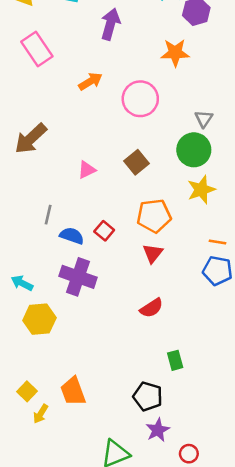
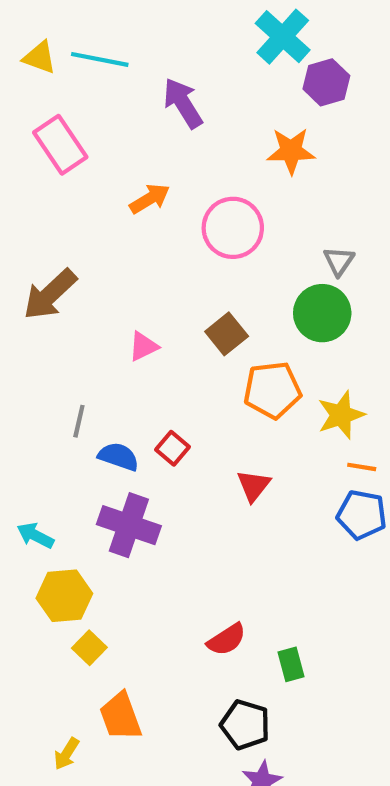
purple arrow: (110, 24) -> (183, 103), turned -48
yellow star: (201, 190) -> (341, 415), moved
orange pentagon: (154, 216) -> (272, 390), moved
red semicircle: (151, 308) -> (227, 639), moved
yellow square: (27, 391) -> (89, 648), moved

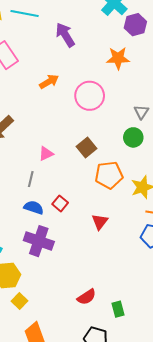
green circle: (322, 313) -> (133, 137), size x0.7
gray line: (79, 421) -> (31, 179), moved

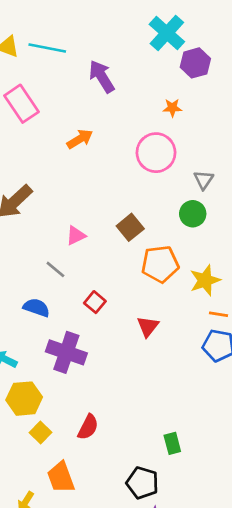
orange star: (118, 58) -> (172, 108), size x0.6
pink circle: (90, 96) -> (156, 153), moved
gray line: (31, 179) -> (55, 269), turned -63
blue semicircle: (34, 208) -> (36, 308), moved
red semicircle: (87, 297) -> (88, 427), moved, turned -30

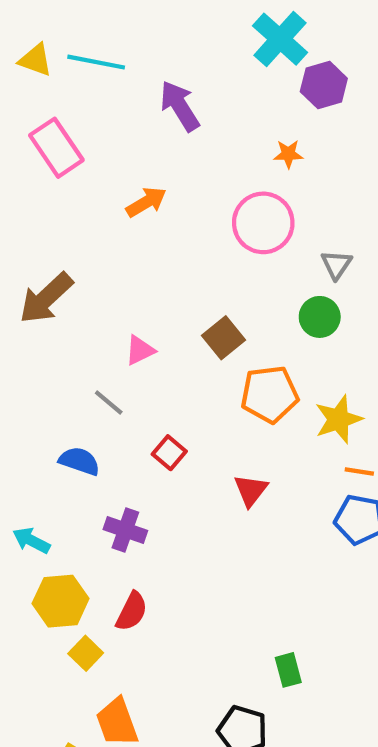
purple cross: (66, 352) -> (125, 530), size x0.7
red semicircle: (88, 427) -> (132, 611), moved

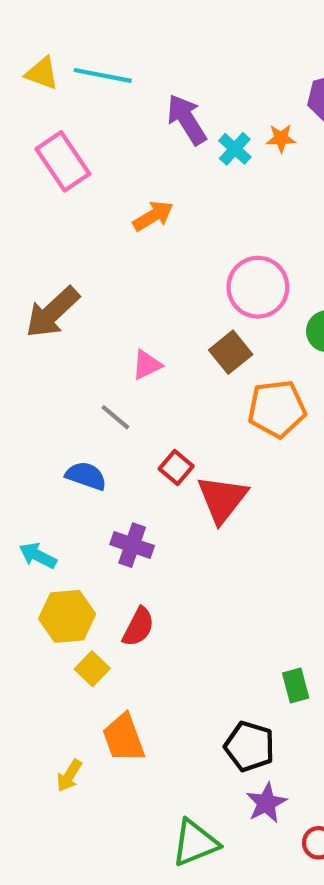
cyan cross: (280, 39) -> (235, 149), moved, size x0.6
orange star: (288, 154) -> (281, 138), moved
pink circle: (263, 223) -> (258, 287), moved
red triangle: (251, 490) -> (222, 499), moved, size x1.5

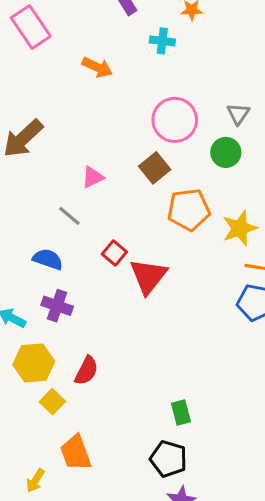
cyan cross: (235, 149) -> (162, 41), moved, turned -35
orange arrow: (153, 216) -> (97, 67), turned 56
purple cross: (132, 545) -> (57, 306), moved
green rectangle: (296, 686) -> (181, 412), moved

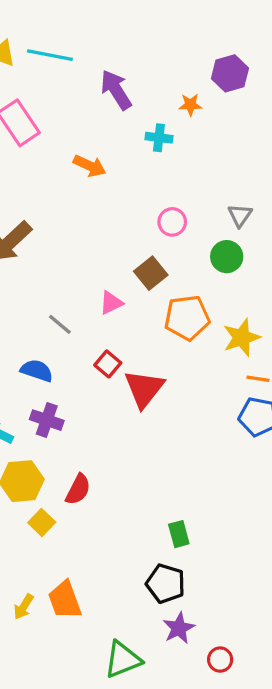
pink circle: (175, 120) -> (172, 222), size x0.6
pink triangle: (93, 177) -> (111, 303), moved
orange trapezoid: (76, 453) -> (65, 600), moved

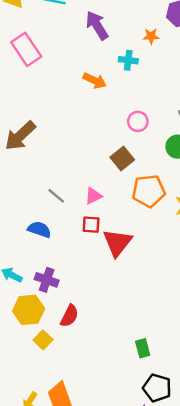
orange arrow: (90, 166) -> (95, 81), moved
pink triangle: (111, 303) -> (93, 196), moved
red square: (108, 364) -> (91, 225), turned -36
purple cross: (47, 420) -> (47, 280), moved
black pentagon: (166, 584) -> (157, 388), moved

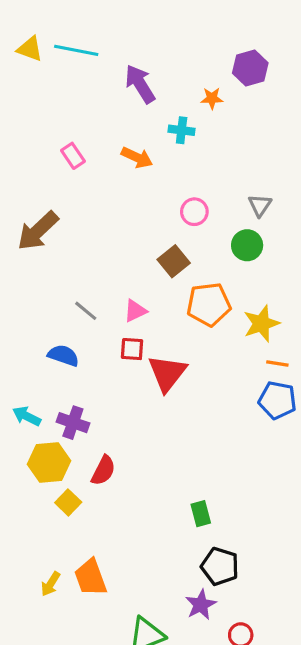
pink rectangle: (26, 49) -> (73, 156), moved, size x0.6

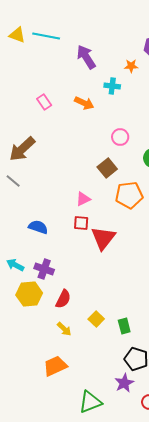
gray line: (86, 311) -> (13, 181), moved
yellow square: (68, 502) -> (96, 319), moved
orange trapezoid: (91, 578) -> (55, 366), turned 85
yellow arrow: (51, 584) -> (64, 329), moved, turned -77

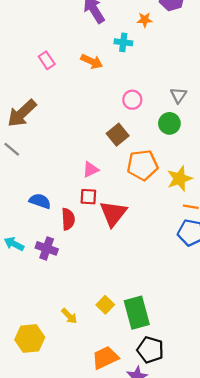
yellow hexagon: (29, 294) -> (30, 339), moved
red semicircle: (63, 299) -> (68, 219), moved, turned -30
green rectangle: (124, 326) -> (137, 313), size x1.8
orange trapezoid: (55, 366) -> (105, 358), moved

